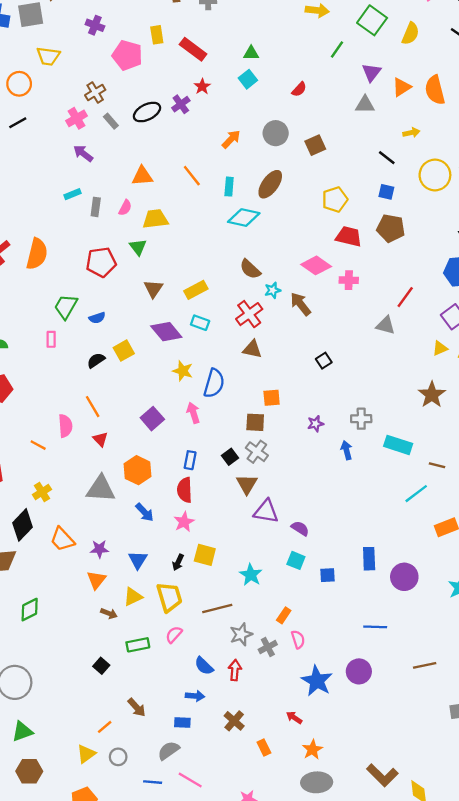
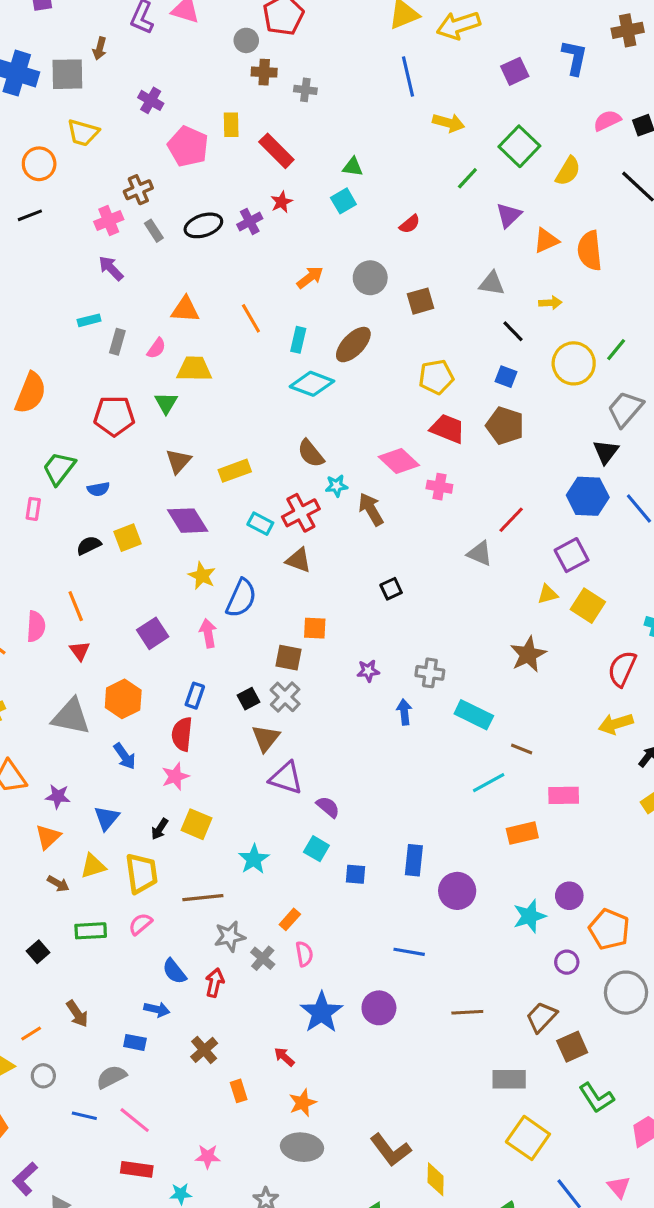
gray triangle: (365, 105) -> (492, 283), moved
cyan rectangle: (200, 323) -> (260, 524), moved
gray cross: (268, 647) -> (263, 958), turned -30

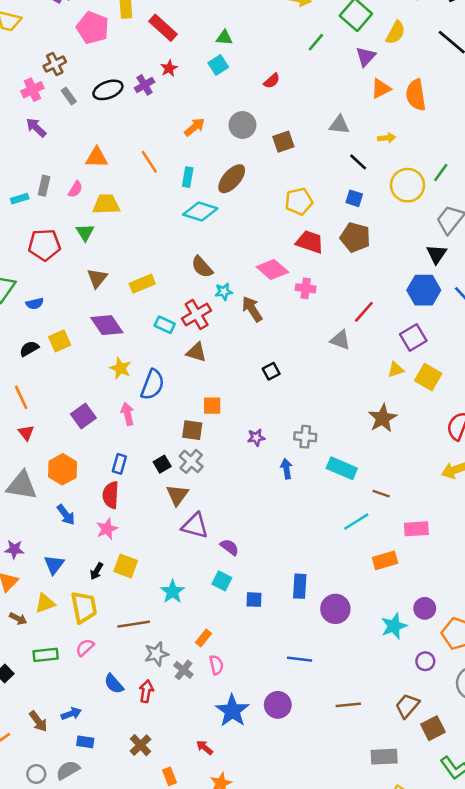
purple triangle: (509, 215) -> (366, 57), moved
cyan rectangle: (89, 320) -> (20, 199), moved
blue arrow: (157, 1009) -> (71, 714), moved, turned -30
gray circle: (43, 1076) -> (36, 774), moved

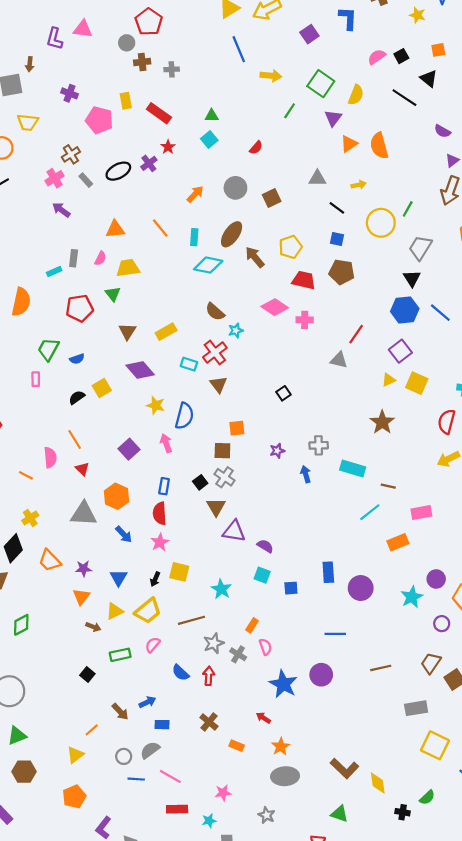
brown arrow: (252, 309) -> (255, 257), moved
brown triangle: (196, 352) -> (218, 384), turned 42
yellow trapezoid: (84, 607) -> (148, 611), turned 68
orange rectangle: (170, 776) -> (237, 746), turned -40

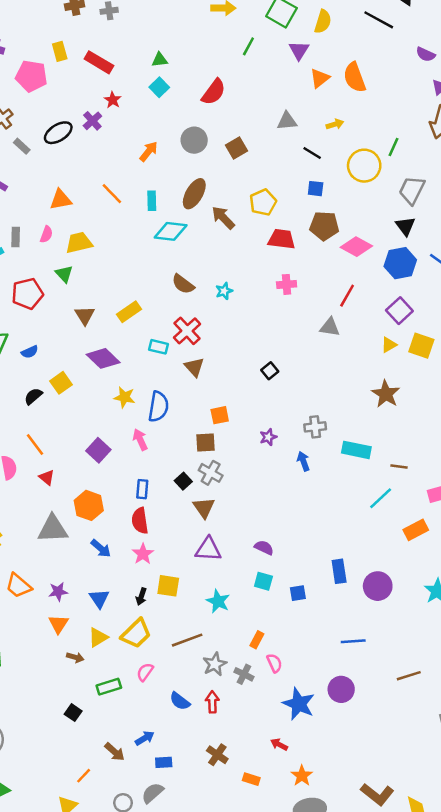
red semicircle: (256, 148) -> (214, 92), size x1.6
pink diamond: (275, 307) -> (356, 247), moved
cyan star: (236, 331) -> (224, 291), moved
purple triangle: (234, 531) -> (208, 549), moved

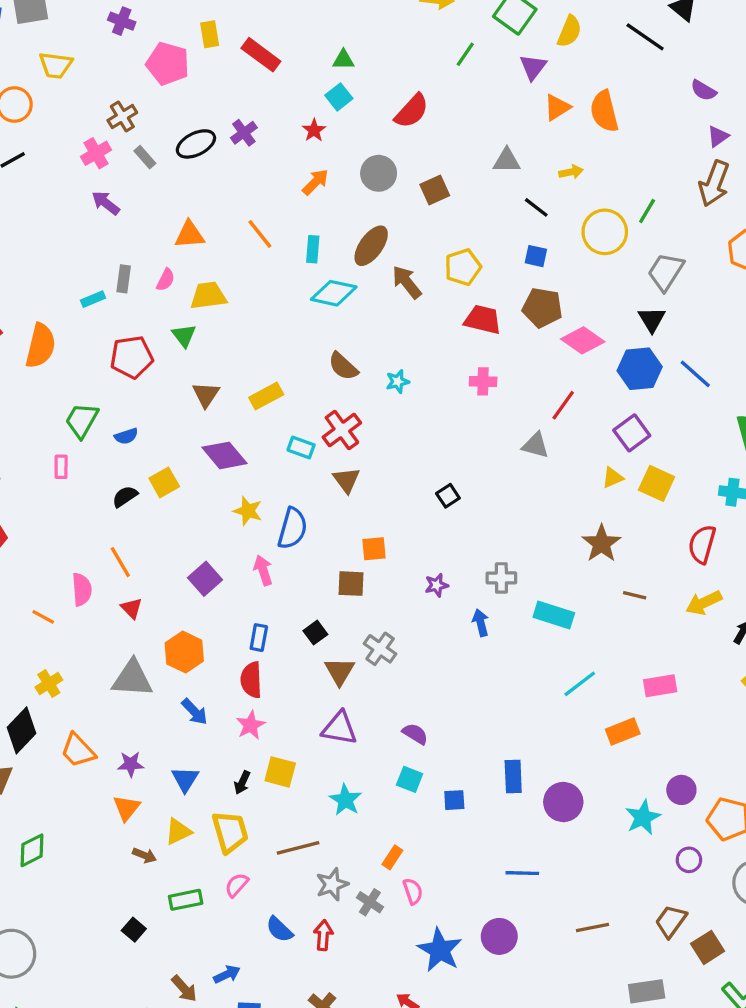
red star: (113, 100) -> (314, 130), moved
brown line: (399, 467) -> (635, 595), moved
gray cross: (211, 473) -> (380, 649), moved
yellow trapezoid: (136, 634) -> (230, 832), turned -68

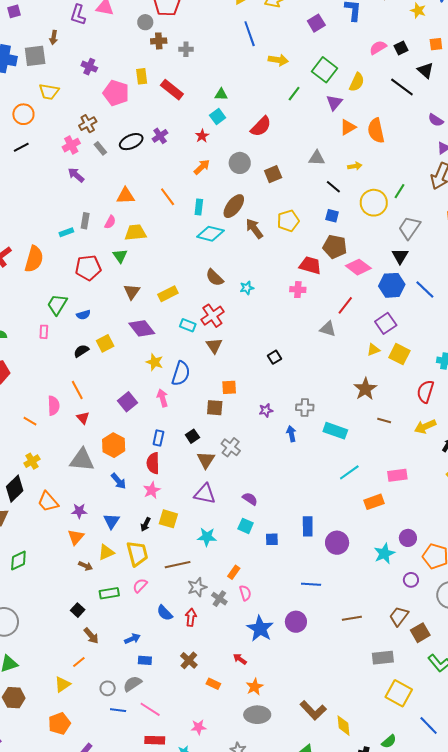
red trapezoid: (483, 319) -> (310, 265), moved
cyan star: (345, 800) -> (207, 537), turned -30
brown arrow: (184, 989) -> (91, 636), moved

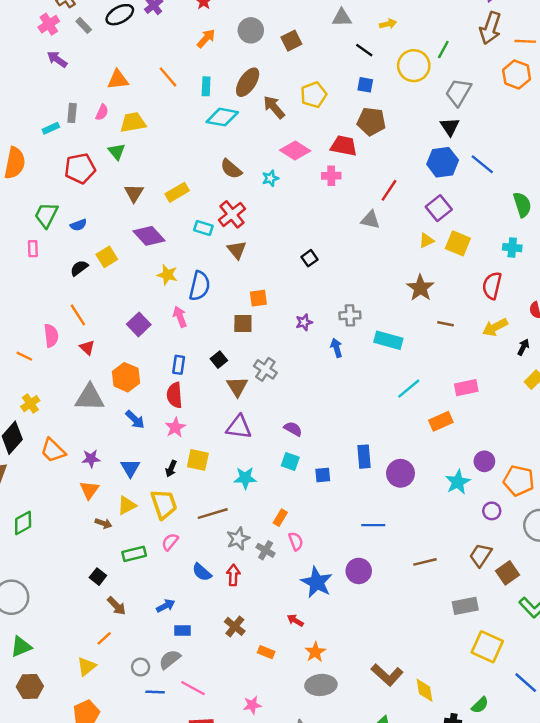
pink diamond: (358, 267) -> (295, 151), moved

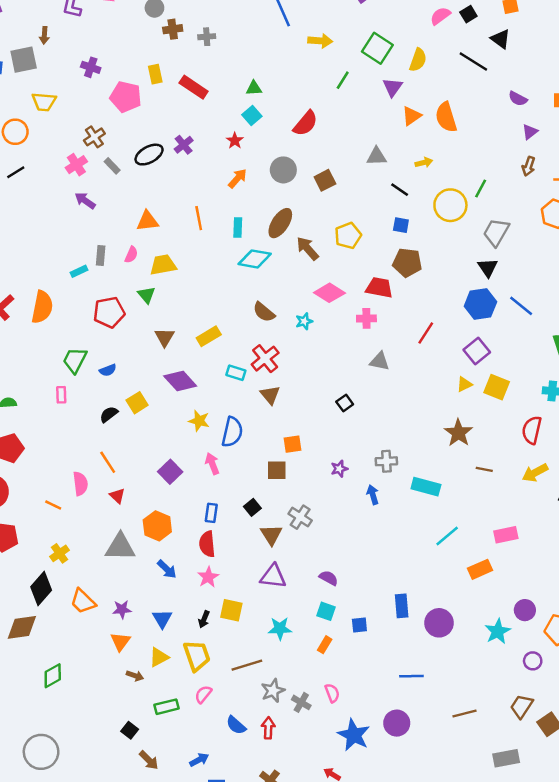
brown arrow: (490, 28) -> (529, 166), size x0.6
orange line: (168, 77) -> (199, 218), turned 30
gray triangle: (370, 220) -> (380, 361), moved
orange rectangle: (280, 518) -> (325, 645), moved

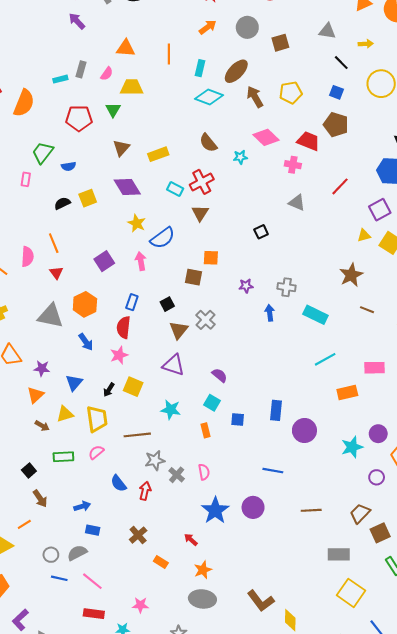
blue semicircle: (232, 432) -> (163, 238), turned 30
orange rectangle: (325, 645) -> (205, 430), turned -56

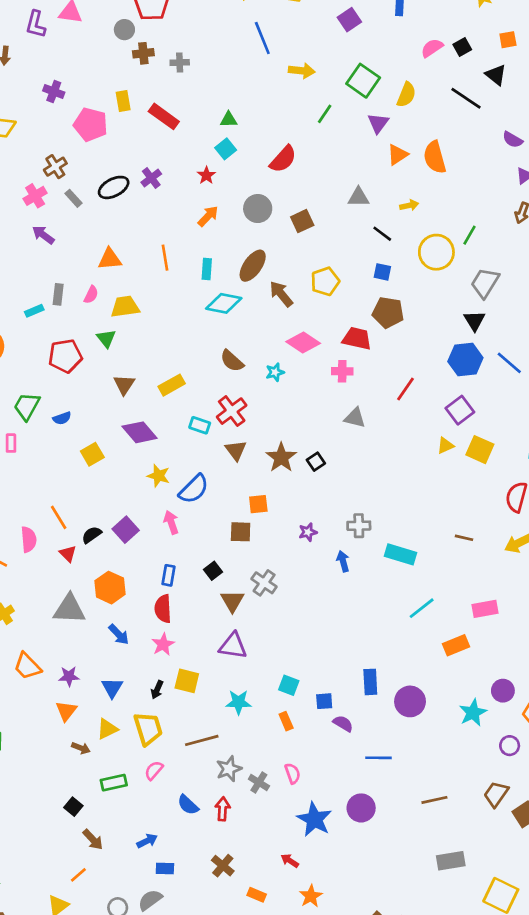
black semicircle: (62, 203) -> (92, 535), moved
brown star: (351, 275) -> (281, 458), moved
purple semicircle: (220, 375) -> (343, 724), moved
gray rectangle: (339, 554) -> (451, 861), moved

